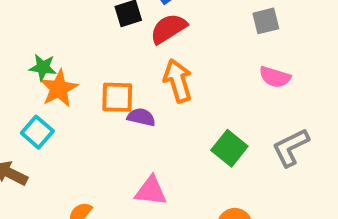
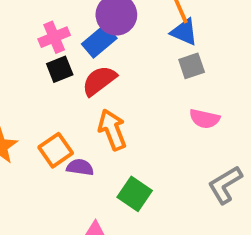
orange square: (117, 97) -> (56, 150), turned -32
green square: (229, 148) -> (135, 194), moved

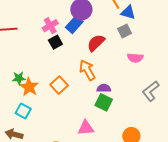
blue triangle: (184, 32) -> (128, 12), moved
red semicircle: (99, 81) -> (96, 43), moved
purple semicircle: (80, 167) -> (104, 88), moved

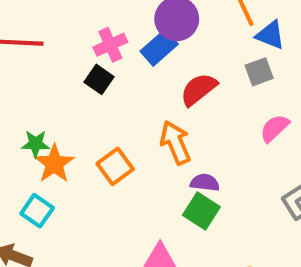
black square: (55, 42) -> (99, 79), moved, turned -32
pink semicircle: (135, 58) -> (275, 128), turned 126

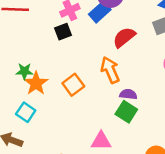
black square: (99, 79) -> (63, 32), turned 35

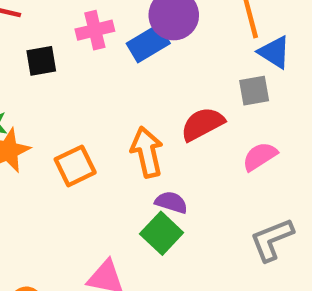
black square: (63, 32) -> (41, 61), moved
red semicircle: (124, 37) -> (202, 124), moved

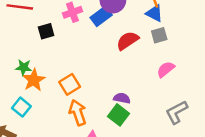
blue triangle: (274, 52) -> (154, 13), moved
red semicircle: (202, 124) -> (128, 41), moved
orange arrow: (147, 152) -> (78, 113), moved

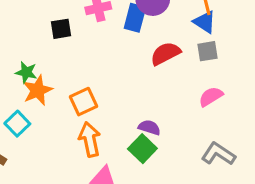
blue rectangle: (101, 16) -> (135, 18), turned -45
gray L-shape: (177, 112) -> (218, 154), turned 55

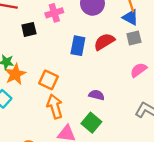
blue rectangle: (135, 18) -> (78, 46), moved
orange square: (84, 102) -> (48, 80), turned -36
green square: (142, 149) -> (91, 123), moved

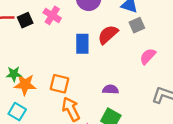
pink cross: (54, 13) -> (52, 15), turned -30
black square: (29, 29) -> (25, 20), moved
orange star: (15, 74) -> (25, 84), turned -30

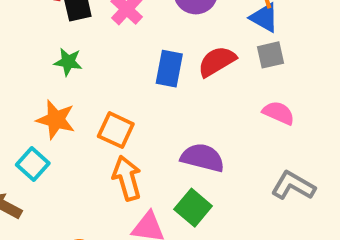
pink semicircle: (148, 56) -> (279, 113), turned 60
green star: (14, 74) -> (68, 62), moved
purple semicircle: (111, 89) -> (202, 158), size x1.5

